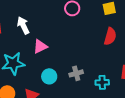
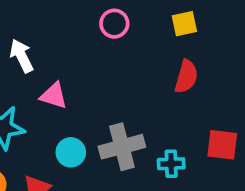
pink triangle: (40, 46) -> (54, 96), turned 42
gray cross: (76, 73) -> (122, 147), size x1.6

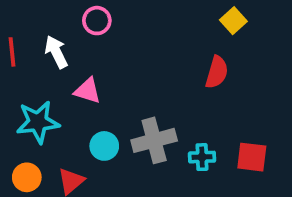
pink circle: (114, 24) -> (97, 21), moved
yellow square: (184, 24) -> (233, 21), moved, turned -30
red square: (222, 145) -> (252, 157), moved

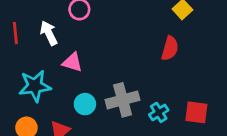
cyan cross: (202, 157) -> (159, 112), turned -30

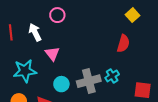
pink triangle: (72, 62) -> (52, 54), turned 35
cyan cross: (159, 112) -> (112, 76), moved

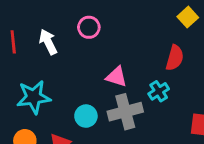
pink circle: (57, 15) -> (89, 27), moved
pink triangle: (52, 54) -> (117, 77), moved, turned -35
cyan cross: (112, 76) -> (159, 91), moved

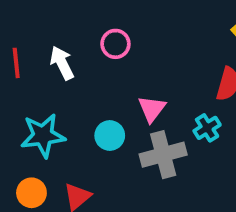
pink triangle: (117, 77) -> (152, 109), turned 50
cyan circle: (86, 116) -> (110, 136), moved

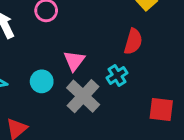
gray cross: (163, 155) -> (83, 96), turned -32

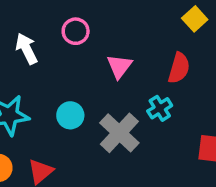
pink triangle: (74, 61) -> (119, 66), moved

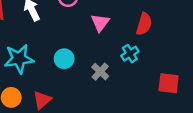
gray cross: (119, 133) -> (100, 72), size x0.6

